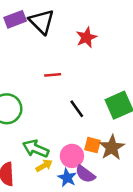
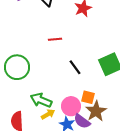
brown star: (112, 147) -> (96, 111), moved

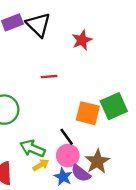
black line: (75, 67) -> (67, 137), moved
orange square: (88, 97) -> (88, 113), moved, size x1.5

